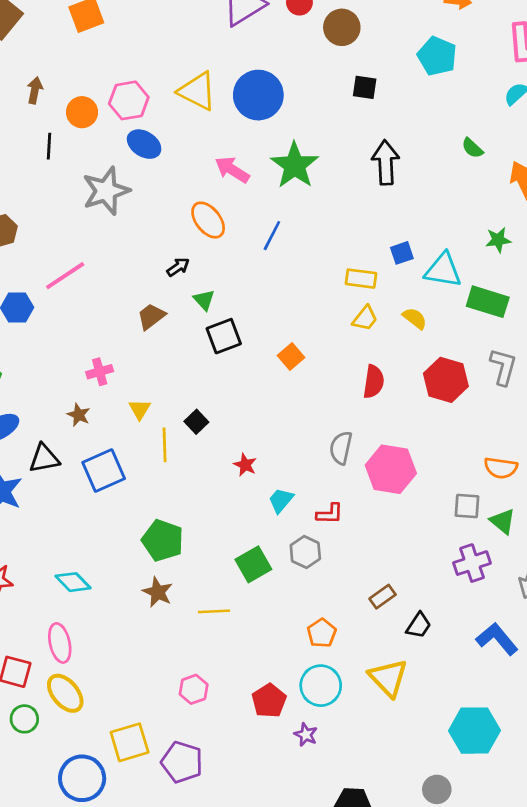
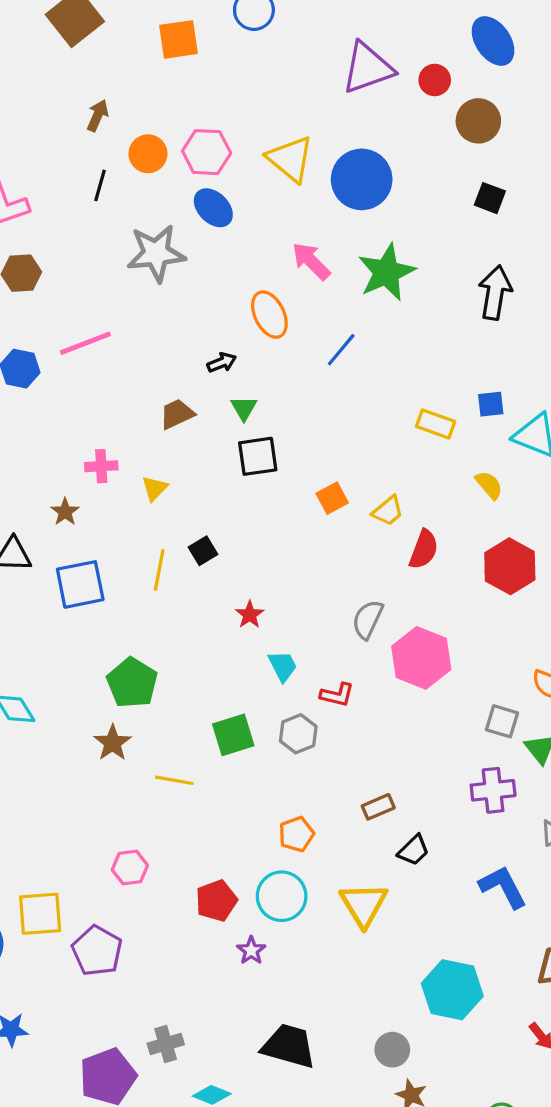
yellow trapezoid: (365, 318) -> (388, 511), moved
yellow triangle: (140, 409) -> (155, 488), moved
cyan trapezoid: (281, 500) -> (283, 666), turned 100

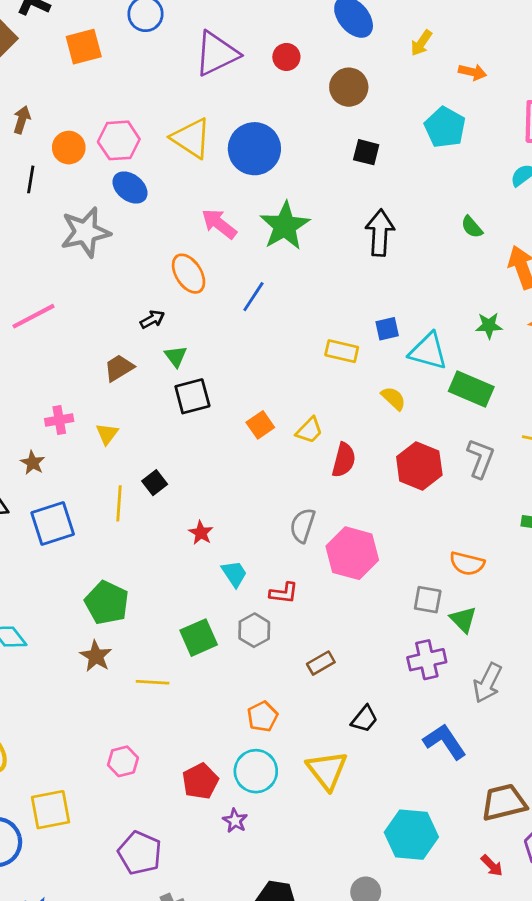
purple triangle: (368, 68) -> (217, 54), moved
red circle: (435, 80) -> (286, 57), moved
brown rectangle: (378, 807) -> (321, 663), moved
purple pentagon: (97, 951) -> (140, 853), moved

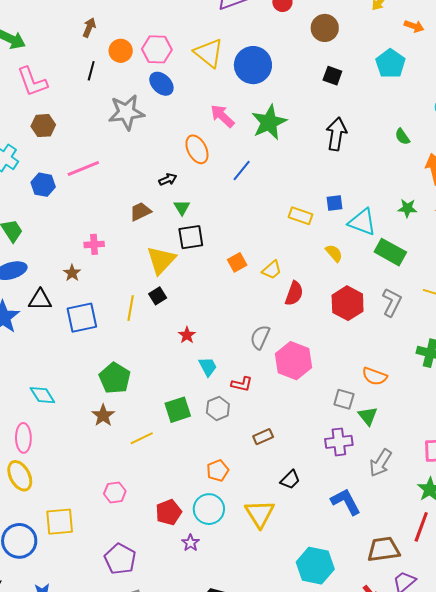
yellow triangle: (107, 434) -> (161, 260), moved, size x1.8
yellow line: (153, 682) -> (142, 438), turned -35

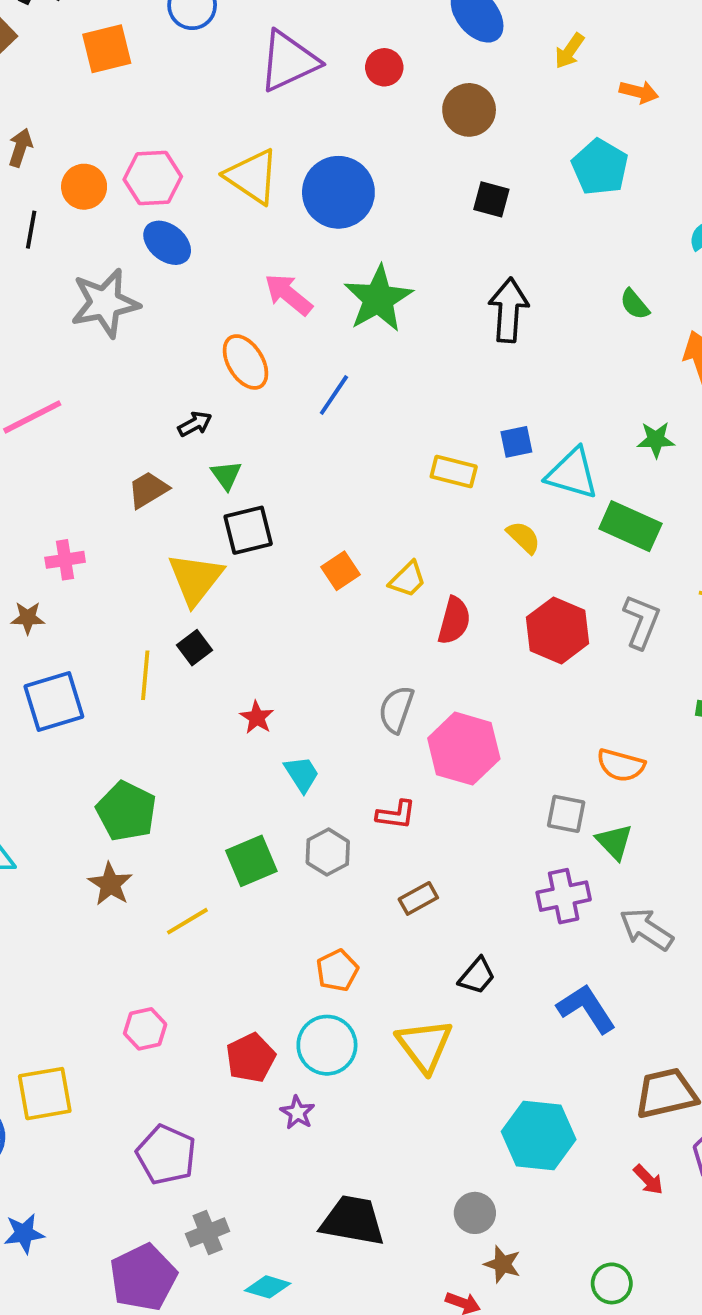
brown star: (72, 273) -> (28, 618), turned -30
red L-shape: (242, 384) -> (396, 815), moved
gray arrow: (381, 463) -> (646, 929), turned 96

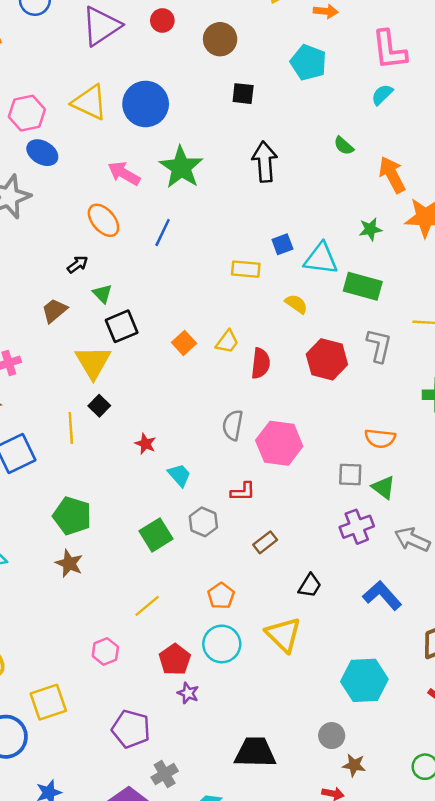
yellow line: (187, 921) -> (147, 606), moved
purple star: (297, 1113) -> (188, 693), moved

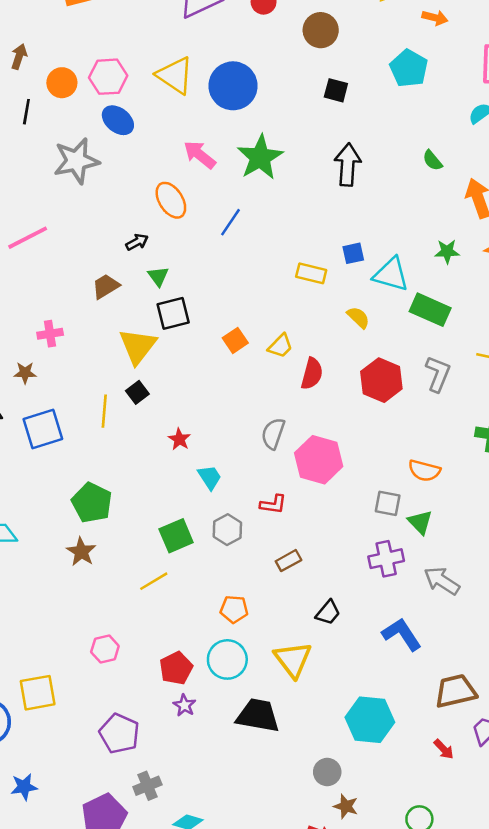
orange pentagon: (221, 596) -> (234, 609), turned 30
yellow line: (147, 606) -> (154, 581), moved
black trapezoid: (255, 752) -> (258, 715), moved

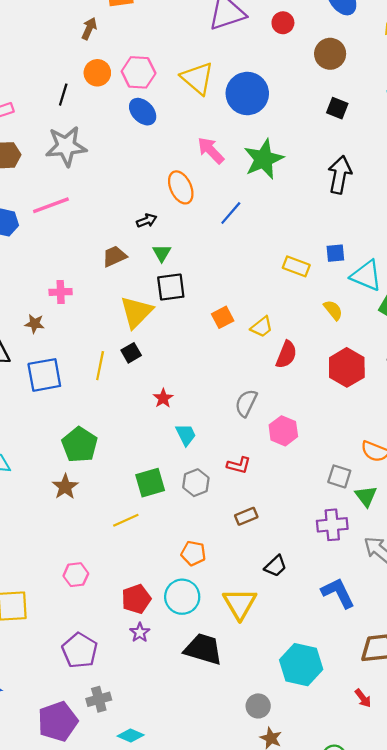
brown arrow: (19, 57) -> (89, 29), moved
gray star: (76, 161) -> (66, 146), moved
pink hexagon: (319, 460) -> (283, 431), size x0.7

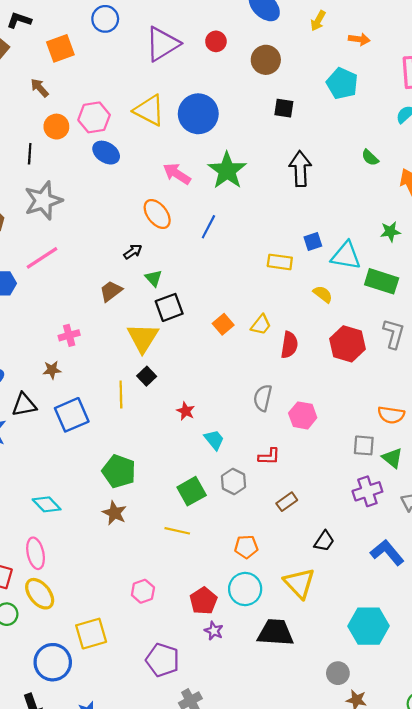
brown arrow: (89, 29) -> (40, 88), turned -54
yellow line: (126, 520) -> (177, 531), turned 50

